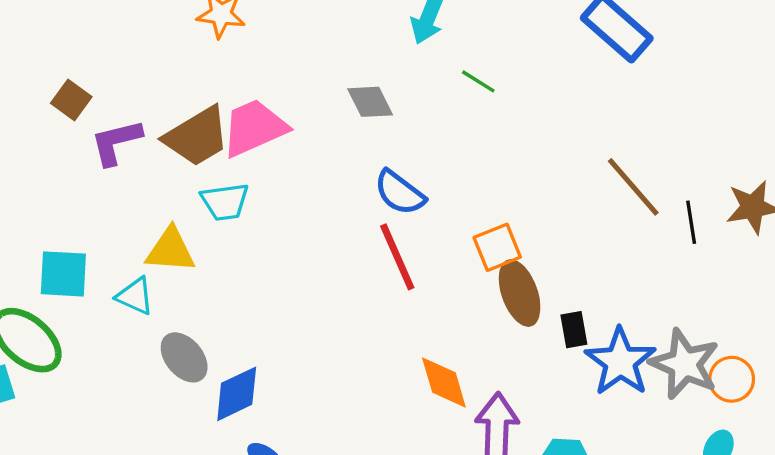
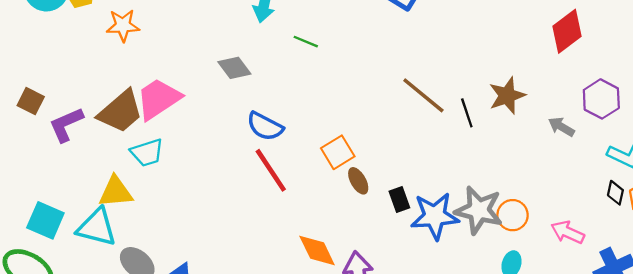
cyan square: (63, 274) -> (45, 220), turned 30
brown ellipse: (520, 293) -> (358, 181), size x0.6
cyan triangle: (135, 296) -> (97, 227), size x1.5
blue star: (620, 362) -> (435, 216), turned -30

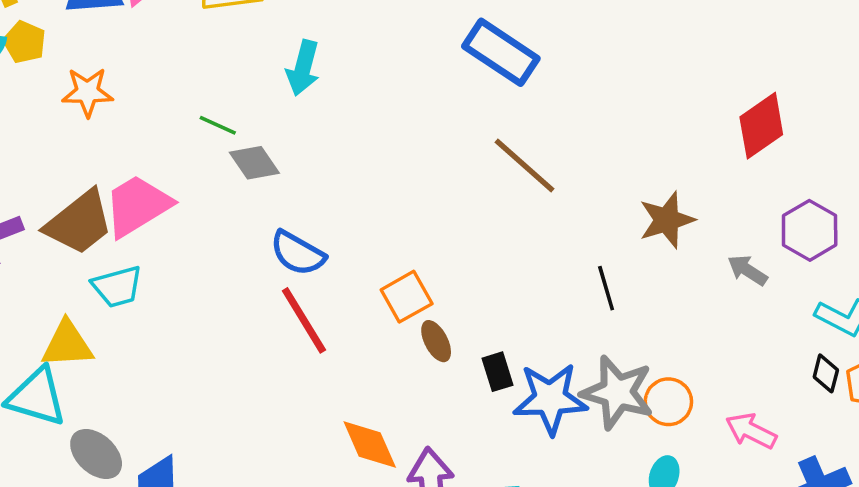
green line: (306, 42) -> (218, 125), moved
brown line: (423, 95) -> (524, 166), moved
black line: (467, 113) -> (606, 288), moved

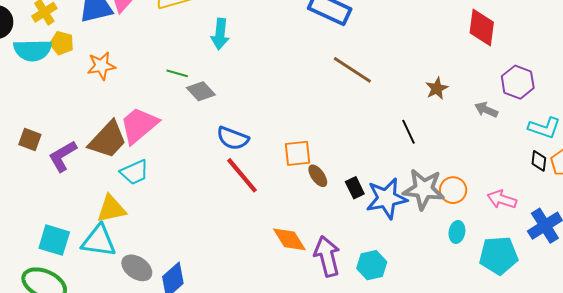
red diamond: (761, 126) -> (482, 28), turned -39
brown star: (667, 220) -> (437, 88), size x0.7
orange square: (407, 297) -> (297, 153), turned 32

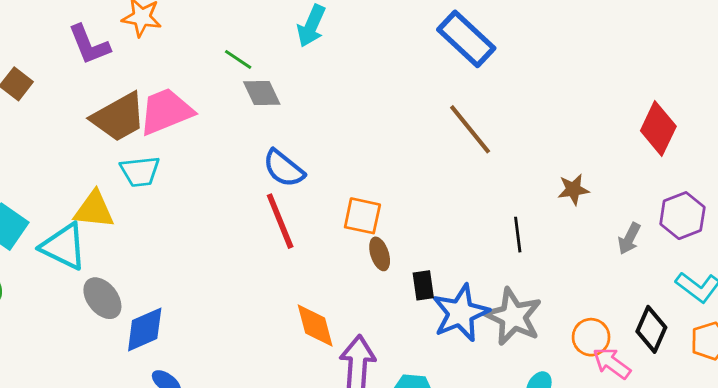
gray arrow: (486, 110) -> (629, 239), turned -105
purple L-shape: (63, 156) -> (89, 45), moved, turned -100
black diamond: (539, 161) -> (651, 329), moved, size x1.5
orange circle: (453, 190) -> (591, 337), moved
blue star: (387, 198) -> (461, 313), turned -30

